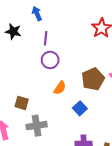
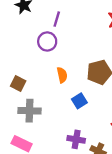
purple circle: (50, 60) -> (47, 41), moved
orange semicircle: (60, 88) -> (62, 75), turned -56

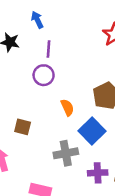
blue square: (79, 101) -> (92, 131), size x1.5
gray cross: (30, 111) -> (66, 153), moved

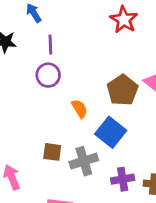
brown square: (23, 127) -> (52, 152), moved

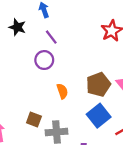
purple line: (50, 45) -> (51, 37), turned -48
blue square: (111, 132) -> (99, 116), moved

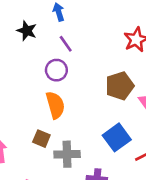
brown pentagon: (98, 84) -> (120, 86), moved
orange semicircle: (62, 91) -> (55, 105), moved, size x1.5

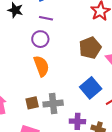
purple line: (66, 44) -> (46, 18), turned -40
brown square: (41, 139) -> (32, 103), moved, turned -32

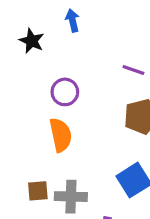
purple line: (46, 18) -> (133, 70), moved

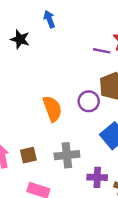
purple circle: (65, 92) -> (89, 101), moved
brown square: (38, 191) -> (28, 155), moved

